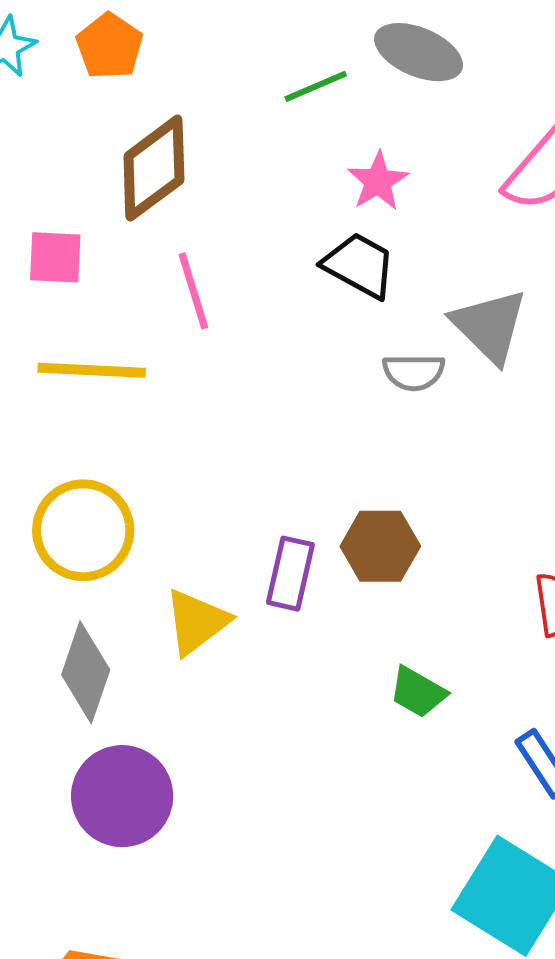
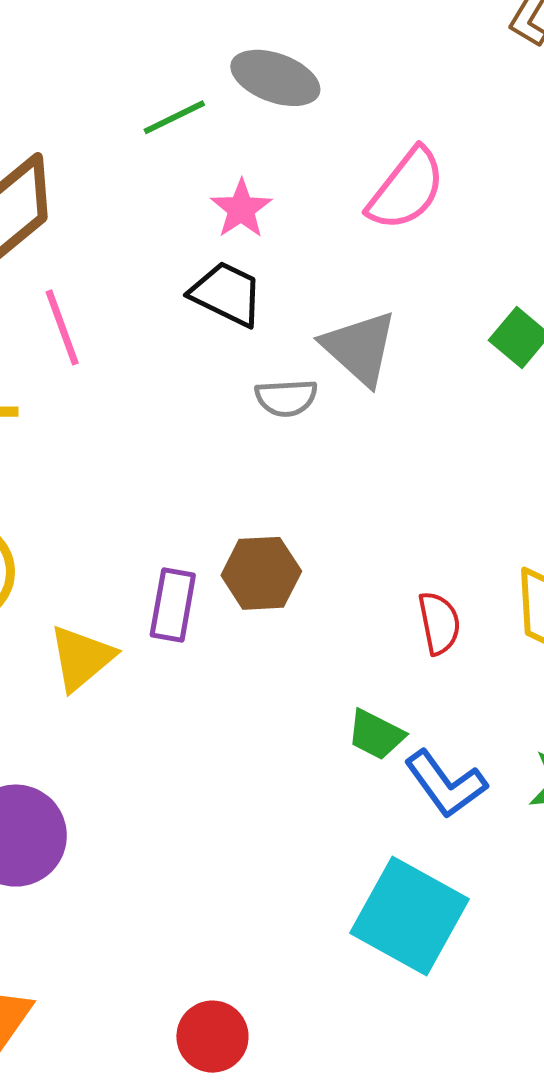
green trapezoid: (418, 692) -> (376, 735), moved

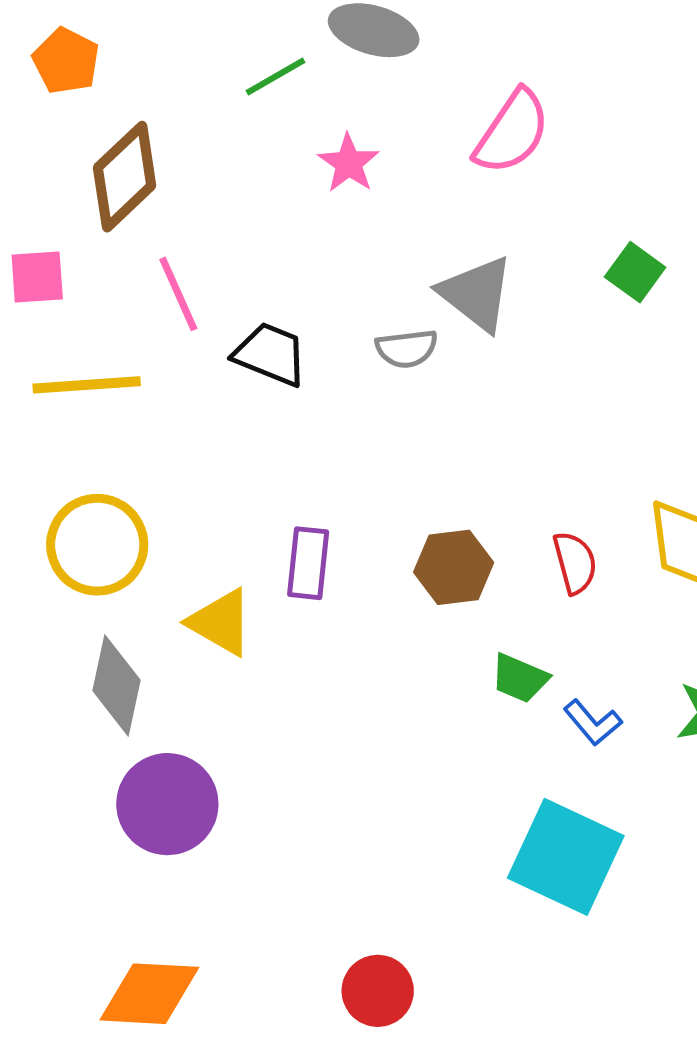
black trapezoid: (227, 294) -> (270, 354), moved
brown hexagon: (261, 573) -> (454, 567), moved
yellow triangle: (81, 658) -> (221, 622), turned -46
blue L-shape: (446, 784) -> (593, 723), size x0.7

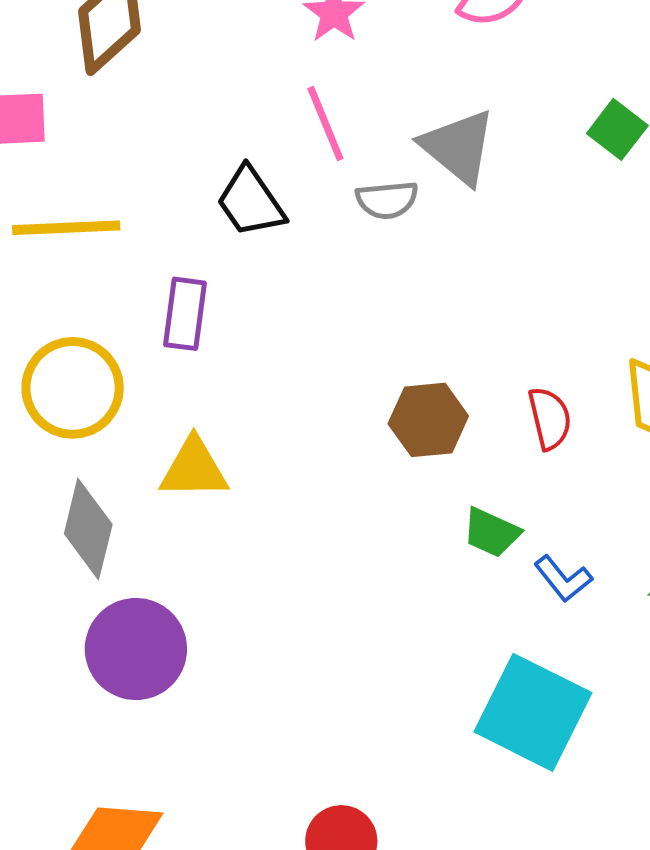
pink line: (178, 294) -> (325, 123), moved
black trapezoid: (270, 354) -> (251, 202), turned -148
purple rectangle: (308, 563) -> (185, 314), moved
yellow triangle: (221, 622) -> (194, 469), turned -32

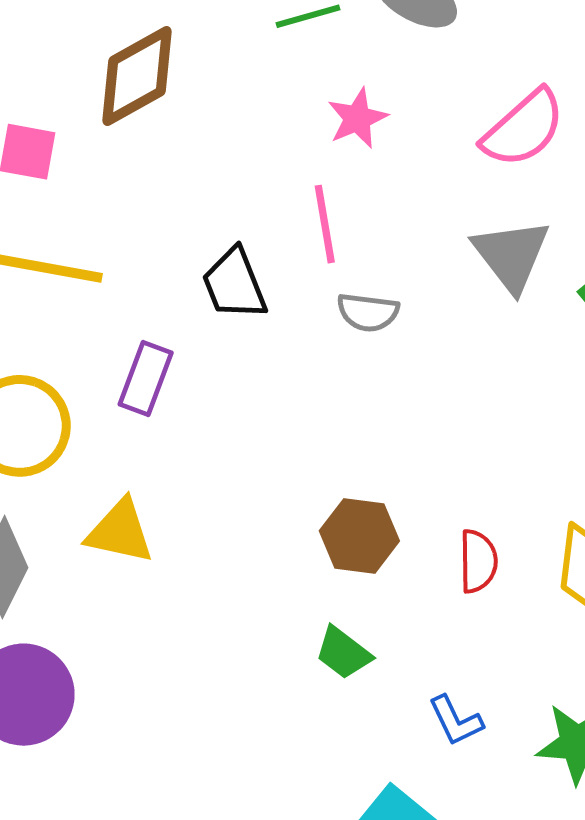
gray triangle: (458, 147) -> (511, 255), moved
green trapezoid: (491, 532) -> (343, 653), moved

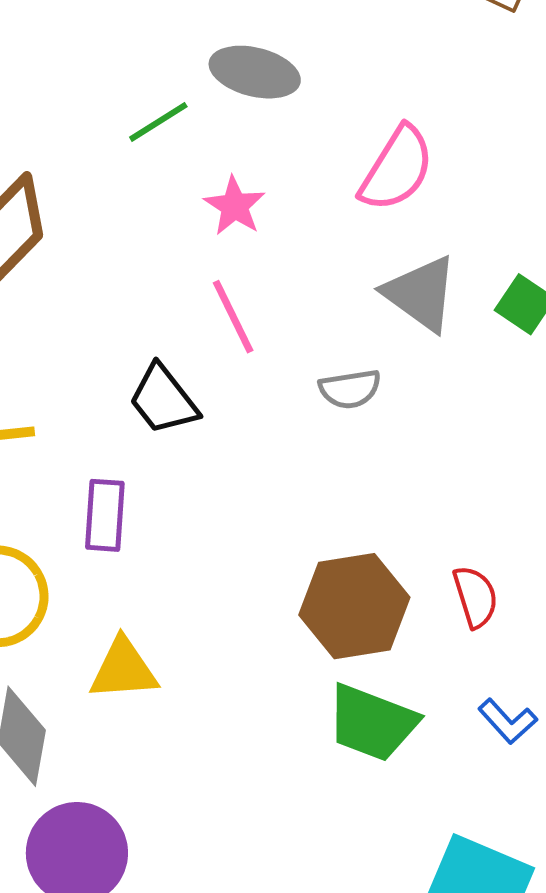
gray semicircle: (368, 312) -> (350, 389), moved
brown hexagon: (359, 536) -> (354, 606), size x1.4
green trapezoid: (343, 653) -> (372, 723), size x1.6
blue L-shape: (456, 721) -> (508, 721), moved

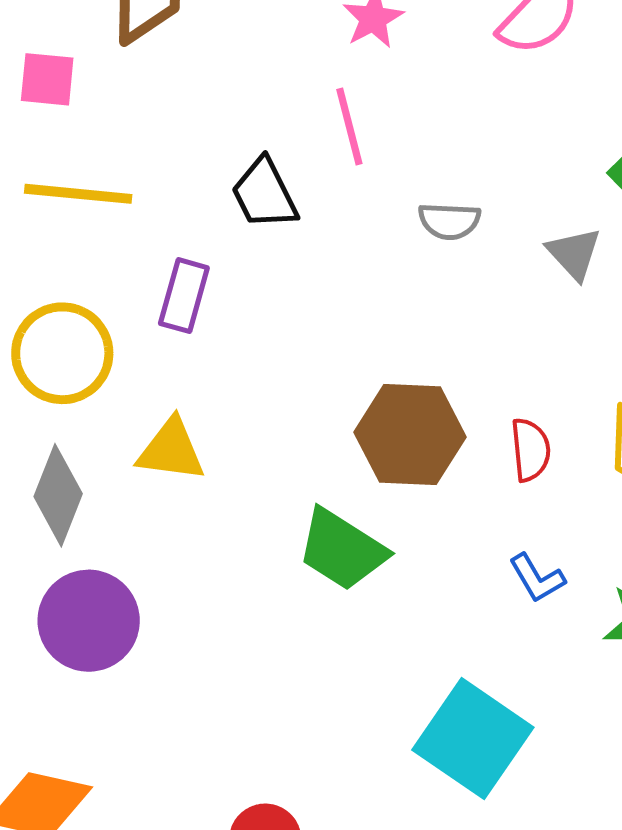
gray triangle: (421, 294) -> (574, 254), moved, size x0.7
green trapezoid: (372, 723) -> (342, 550), moved

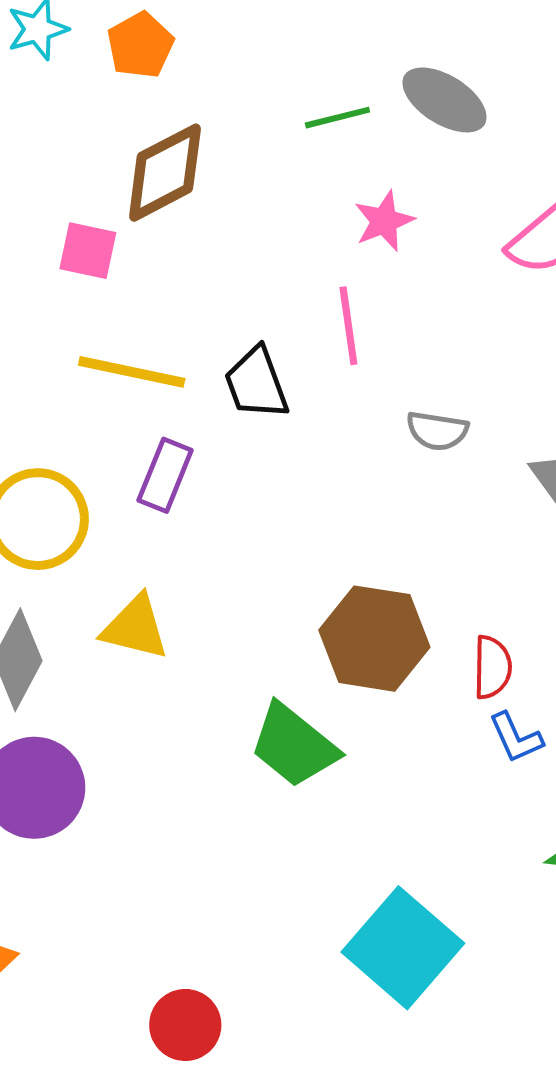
pink square: (47, 79) -> (88, 251), moved
yellow line: (78, 194) -> (132, 372), moved
blue L-shape: (537, 578) -> (516, 738), moved

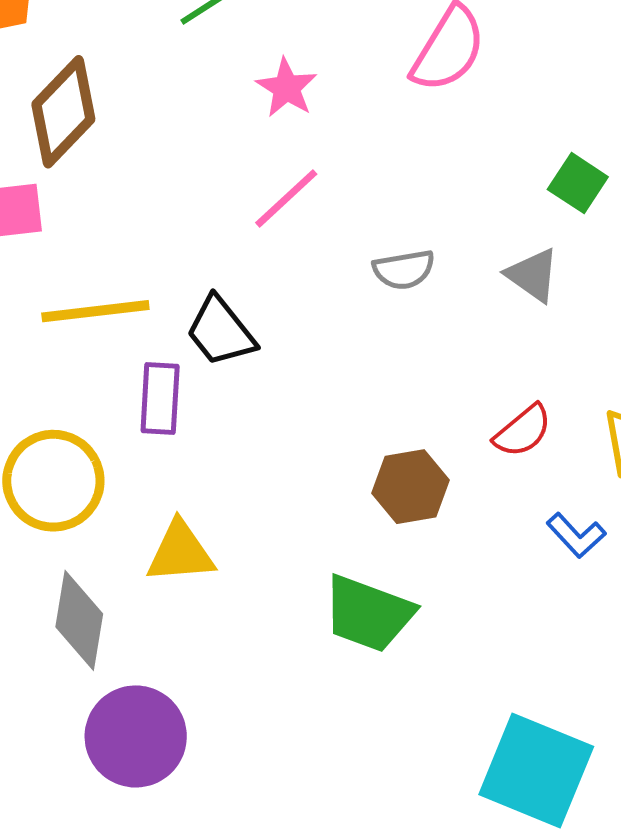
pink line: (348, 326) -> (286, 198), turned 74
black trapezoid: (256, 383) -> (221, 331), moved
brown hexagon: (374, 639) -> (411, 487), size x0.7
red semicircle: (492, 667) -> (523, 431), moved, turned 68

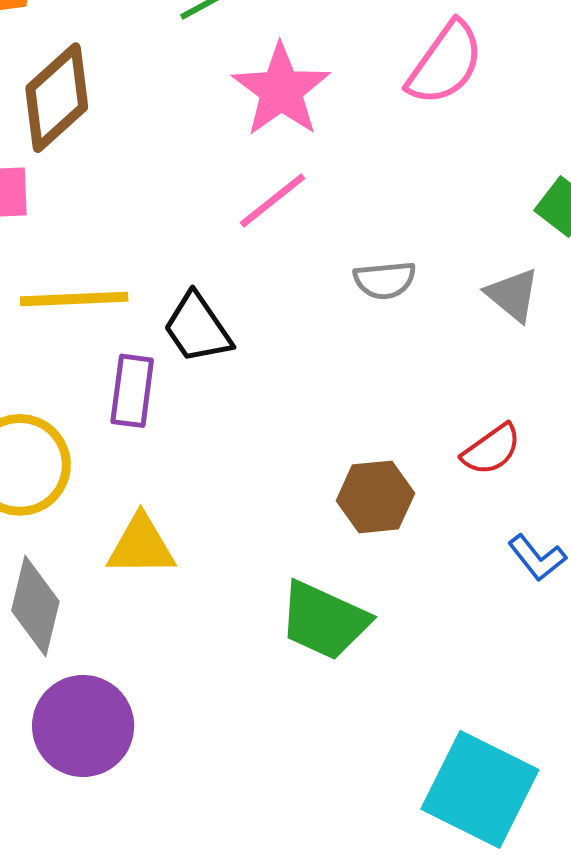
pink star: (287, 88) -> (281, 90), size x1.6

